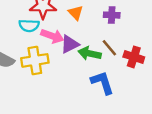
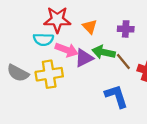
green arrow: (90, 53) -> (104, 52), moved

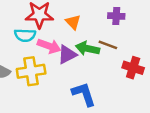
purple cross: (126, 29) -> (116, 16), moved
brown line: (123, 61) -> (108, 45), moved, turned -30
blue L-shape: (116, 96) -> (84, 94), moved

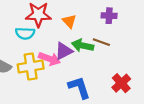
pink arrow: (49, 46) -> (49, 59), moved
red cross: (133, 68) -> (121, 83), moved, turned 30

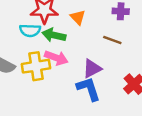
green arrow: (83, 46) -> (54, 35), moved
purple triangle: (64, 51) -> (92, 69), moved

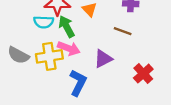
green arrow: (54, 35) -> (67, 27), turned 50
blue L-shape: (88, 89) -> (78, 83), moved, turned 45

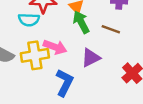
green arrow: (67, 27) -> (81, 22), moved

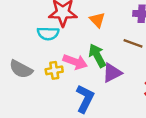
green arrow: (81, 22) -> (97, 56), moved
yellow cross: (35, 55) -> (54, 70), size x0.6

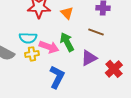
cyan semicircle: (48, 33) -> (28, 38), moved
purple triangle: (112, 73) -> (89, 58), moved

